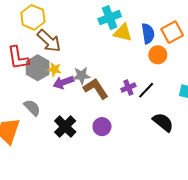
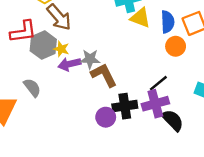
red L-shape: (18, 58) -> (23, 32), turned -95
purple cross: (128, 87) -> (155, 104), moved, size x1.6
black cross: (65, 126) -> (125, 106), moved, turned 30

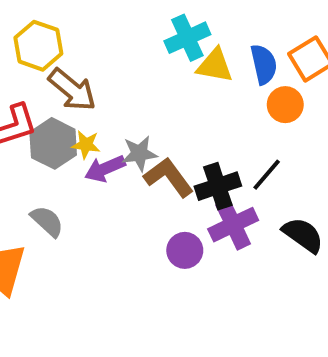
purple cross: (155, 104) -> (233, 225), moved
black cross: (125, 106) -> (218, 186), moved

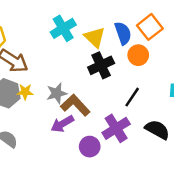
cyan cross: (187, 38) -> (63, 28), moved
yellow triangle: (215, 66) -> (95, 37), turned 40
purple arrow: (105, 169) -> (62, 124), moved
black cross: (218, 186) -> (101, 65), moved

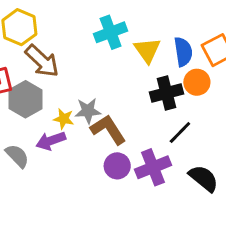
black cross: (101, 65) -> (167, 93), moved
yellow star: (25, 92) -> (64, 119), moved
purple arrow: (62, 124) -> (51, 141), moved
purple circle: (90, 147) -> (117, 166), moved

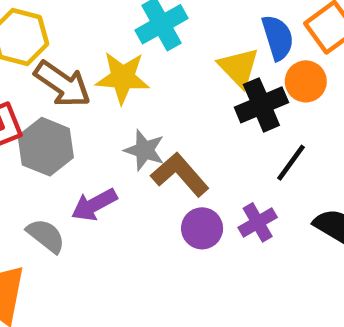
yellow triangle: (147, 50) -> (239, 68), moved
gray star: (88, 111) -> (145, 150), turned 30
yellow star: (64, 119) -> (123, 78), moved, size x1.6
purple cross: (153, 167) -> (258, 222), size x0.7

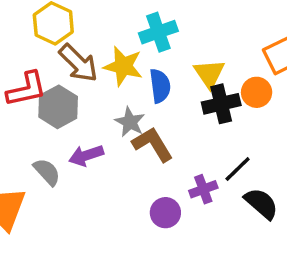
blue semicircle: (278, 38) -> (160, 86), moved
black line: (291, 163) -> (238, 169), moved
purple circle: (202, 228) -> (165, 213), moved

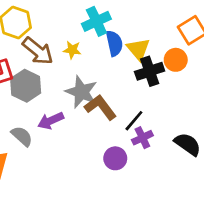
yellow star: (123, 66) -> (72, 50), size x0.6
blue semicircle: (160, 86) -> (114, 43), moved
gray star: (130, 122) -> (81, 92), size x1.4
black line: (238, 169) -> (134, 121), moved

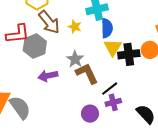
yellow triangle: (138, 49) -> (113, 47), moved
gray star: (81, 92) -> (75, 59), size x0.7
gray semicircle: (22, 136) -> (20, 107), moved, size x1.4

